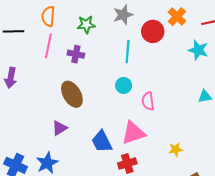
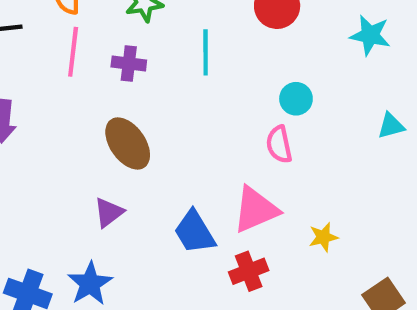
cyan line: (128, 52) -> (206, 52), moved
cyan circle: (124, 85) -> (296, 99), moved
yellow star: (176, 149) -> (323, 237), moved

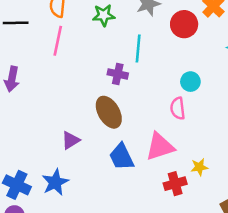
purple cross: (129, 63) -> (118, 74), moved
brown ellipse: (128, 143) -> (109, 112), moved
red cross: (249, 271) -> (175, 184), moved

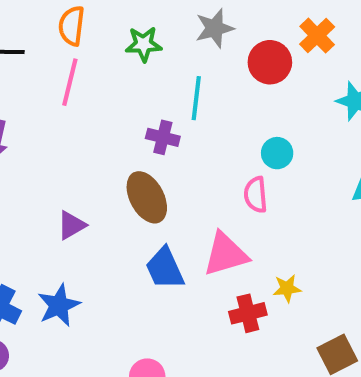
purple triangle: (71, 140) -> (71, 225), moved

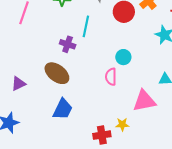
brown ellipse: (147, 197) -> (57, 73), turned -30
pink triangle: (226, 254) -> (144, 101), moved
blue trapezoid: (165, 268) -> (63, 109), turned -135

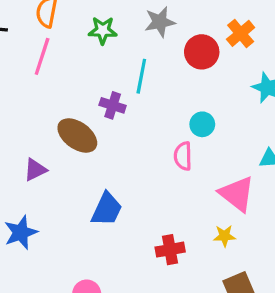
brown ellipse: (57, 73) -> (77, 135), moved
pink triangle: (144, 101) -> (237, 194), turned 50
yellow star: (122, 124) -> (224, 236), moved

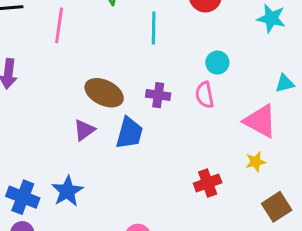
purple cross: (113, 105) -> (158, 95), moved
purple triangle: (35, 170) -> (84, 130), moved
blue trapezoid: (107, 209) -> (129, 133), moved

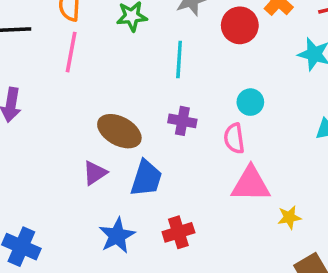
purple cross: (158, 95) -> (182, 121), moved
pink triangle: (260, 121) -> (251, 184), moved, turned -30
red cross: (208, 183) -> (178, 232), moved
blue star: (67, 191) -> (117, 236), moved

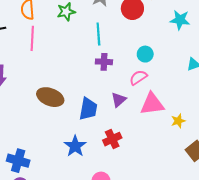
purple cross: (182, 121) -> (104, 62), moved
brown ellipse: (119, 131) -> (50, 97), moved
pink semicircle: (234, 138) -> (138, 77), turned 72
purple triangle: (95, 173) -> (119, 100), moved

